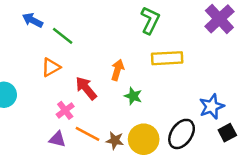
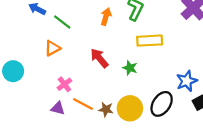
orange arrow: (117, 70) -> (106, 17), moved
red arrow: (86, 88) -> (99, 58), moved
green star: (133, 96) -> (130, 68), moved

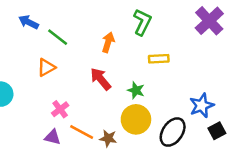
orange arrow: (106, 17) -> (108, 42), moved
yellow rectangle: (150, 41) -> (159, 59), size x0.7
yellow circle: (130, 108) -> (136, 119), moved

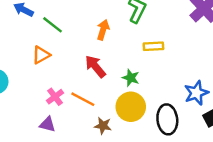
orange line: (82, 132) -> (83, 99), moved
black ellipse: (173, 132) -> (167, 119), turned -40

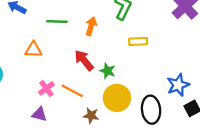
green line: (53, 25) -> (57, 21), moved, turned -36
orange triangle: (41, 55) -> (33, 50), turned 30
green star: (131, 78) -> (108, 71), moved

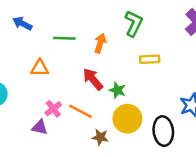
purple triangle: (39, 114) -> (40, 127), moved

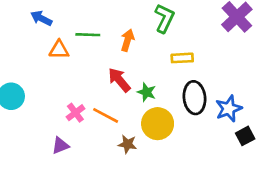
orange triangle: (40, 68) -> (59, 50), moved
purple triangle: (40, 127) -> (60, 146), moved, turned -35
black ellipse: (163, 131) -> (195, 98), moved

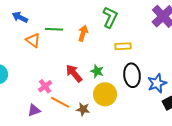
orange triangle: (59, 50) -> (33, 40), turned 35
red arrow: (119, 80) -> (74, 73), moved
orange line: (106, 115) -> (60, 102), moved

